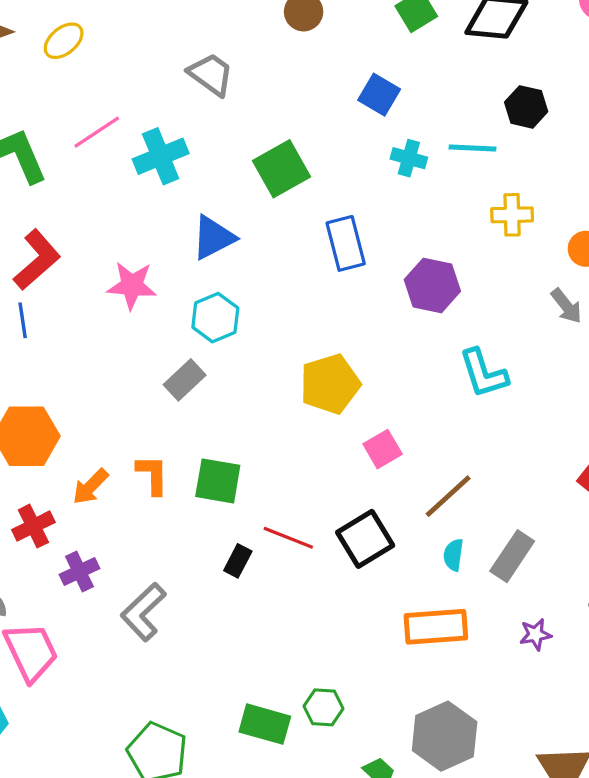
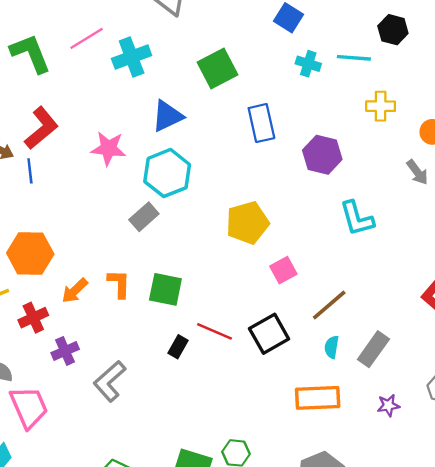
cyan hexagon: (215, 318) -> (167, 173), size x1.4

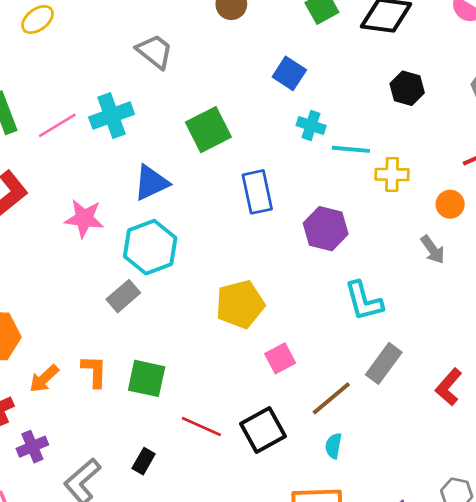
pink line: (87, 38) -> (57, 125), moved
cyan line: (354, 58) -> (351, 149), moved
black rectangle: (178, 347) -> (144, 461), moved
gray rectangle: (373, 349) -> (384, 363), moved

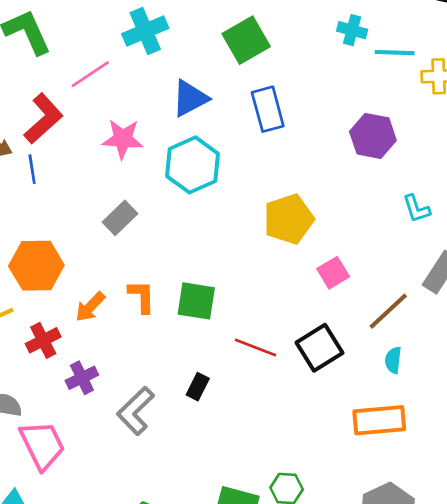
pink line: (57, 125) -> (90, 74), moved
blue rectangle: (257, 192) -> (268, 109), moved
gray rectangle: (123, 296) -> (120, 218), moved
cyan L-shape: (364, 301) -> (416, 209), size x0.7

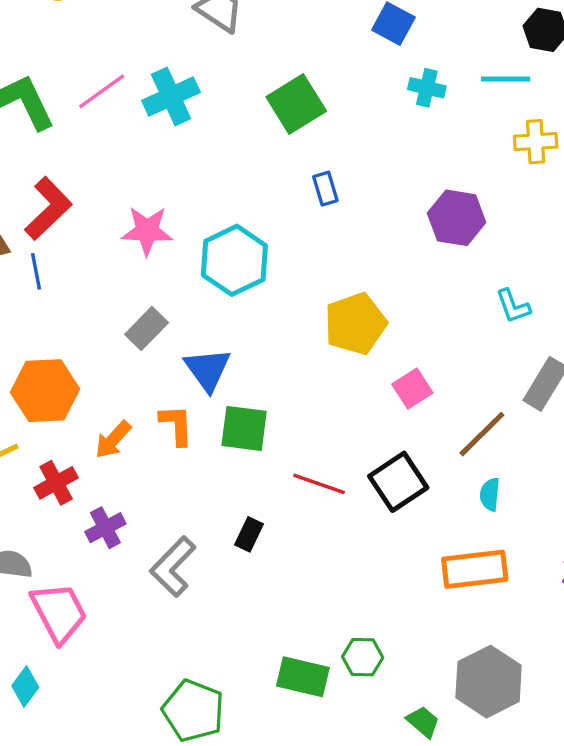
cyan line: (395, 53) -> (506, 79), moved
pink line: (90, 74) -> (102, 91), moved
blue triangle: (190, 98) -> (208, 369), moved, turned -36
blue rectangle: (268, 109) -> (325, 189), size x0.6

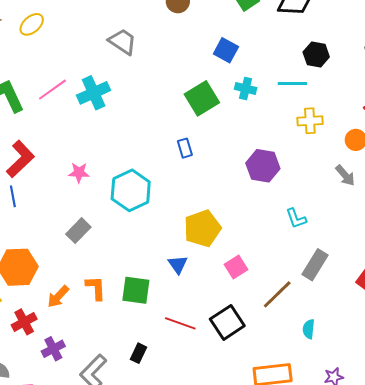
green square: (296, 104) -> (202, 98), moved
pink star: (147, 231) -> (79, 173), size x0.7
blue triangle: (208, 369) -> (178, 264), moved, size x0.7
cyan semicircle: (490, 494) -> (309, 329), moved

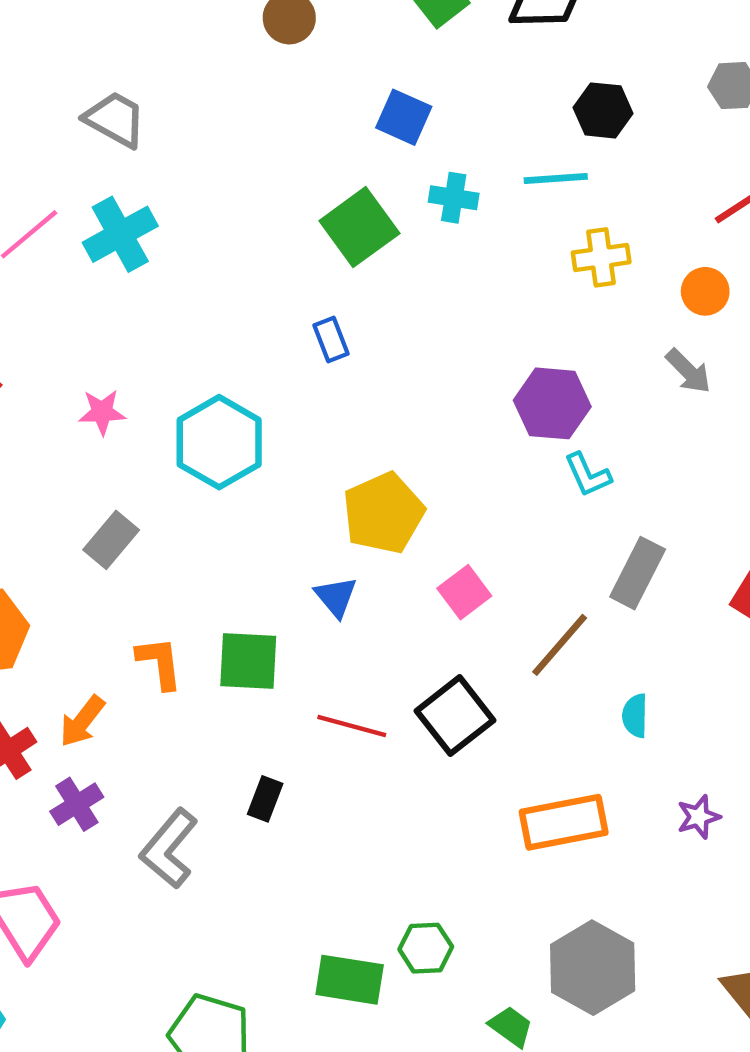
gray trapezoid: (122, 42) -> (115, 119), moved
purple hexagon: (263, 166) -> (552, 403), moved
orange arrow: (58, 297) -> (82, 721), moved

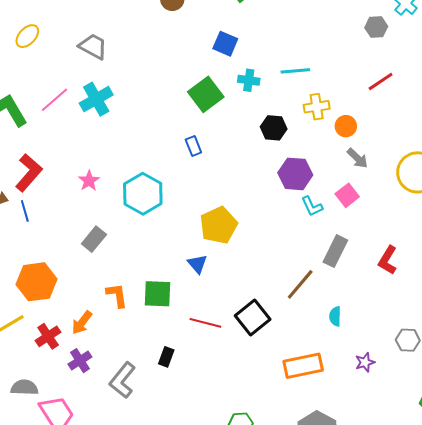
black hexagon: (603, 110) -> (274, 128), moved
orange circle: (705, 291) -> (346, 126), moved
pink star: (102, 412) -> (89, 181), turned -30
pink square: (464, 592) -> (347, 195), moved

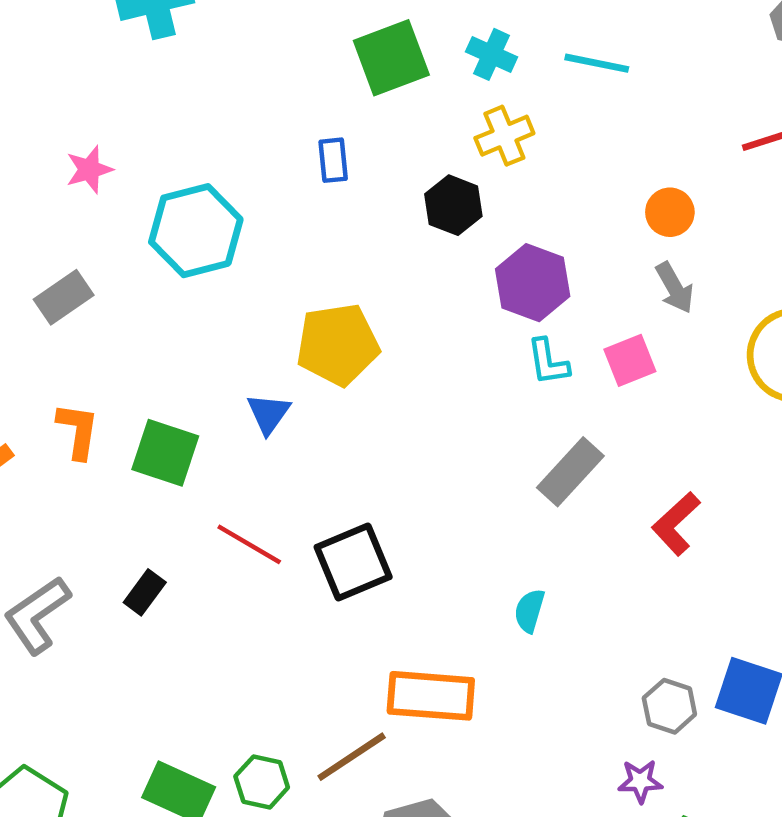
yellow cross: (317, 107) -> (504, 136), moved, turned -30
black hexagon: (274, 128) -> (453, 205), moved
brown line: (300, 284) -> (352, 757), moved
purple star: (365, 362) -> (640, 781), moved

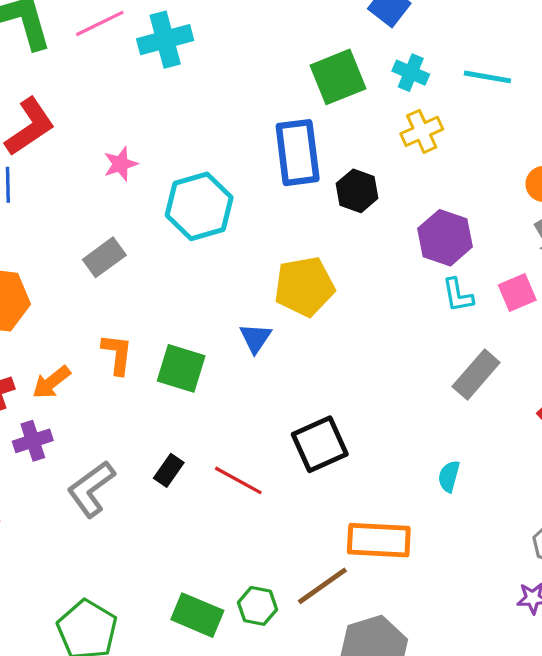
blue rectangle: (333, 160) -> (298, 153), size x2.0
black hexagon: (453, 205) -> (357, 191), moved
red line: (249, 544) -> (238, 480), moved

